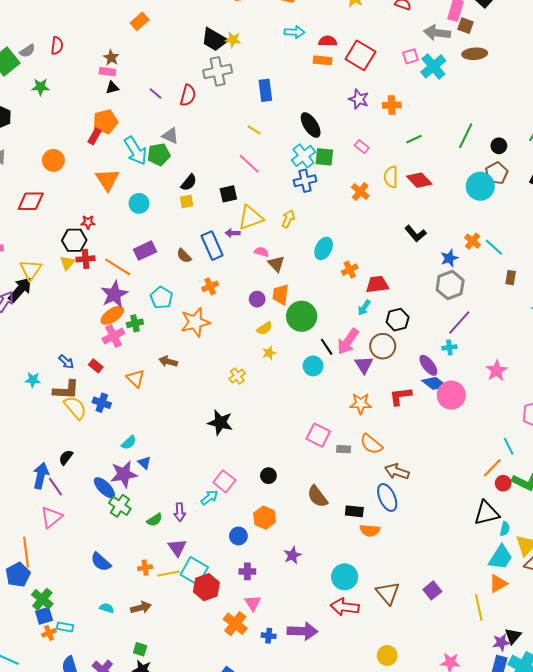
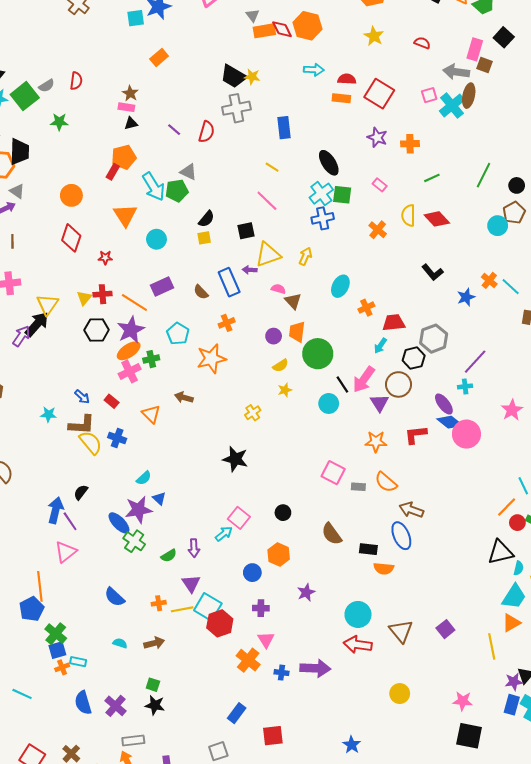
brown ellipse: (475, 54) -> (469, 96), moved, turned -75
cyan circle: (480, 186) -> (498, 226), size x0.7
red diamond: (31, 201) -> (71, 238), moved, turned -72
black hexagon: (74, 240) -> (97, 330), moved
gray hexagon: (450, 285) -> (434, 339), moved

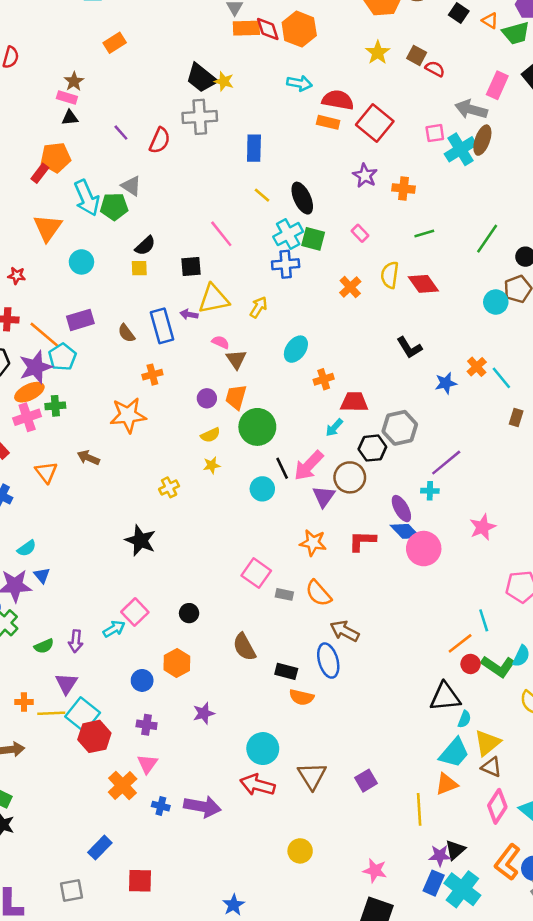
brown square: (485, 65) -> (417, 55), moved
red semicircle: (347, 79) -> (338, 100), size x1.4
yellow line: (272, 167) -> (262, 195), moved
cyan pentagon: (178, 334) -> (62, 357), moved

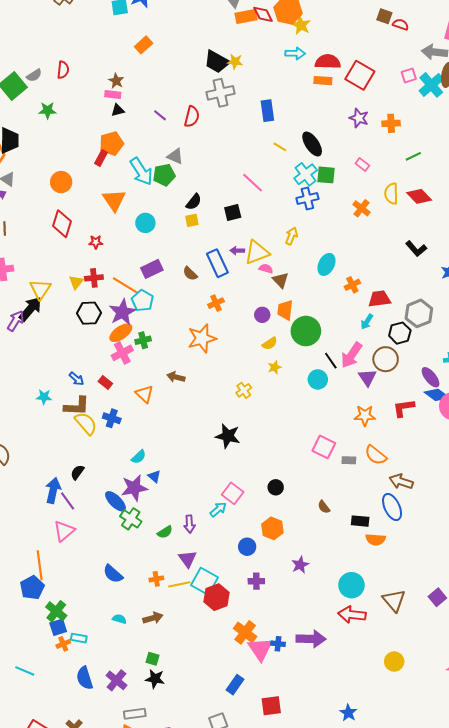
yellow star: (378, 53) -> (301, 25), moved
yellow triangle: (214, 299) -> (257, 252), moved
brown semicircle: (244, 647) -> (324, 507), size x0.6
pink triangle: (147, 764) -> (260, 649), moved, size x1.5

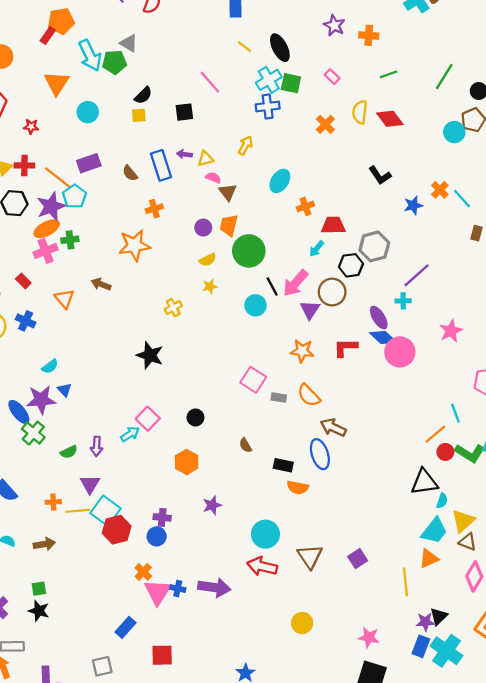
yellow triangle: (257, 252) -> (205, 159), size x0.6
blue circle: (247, 547) -> (157, 536), moved
orange cross: (245, 632) -> (143, 572), size x0.7
green square: (153, 659) -> (39, 589), turned -32

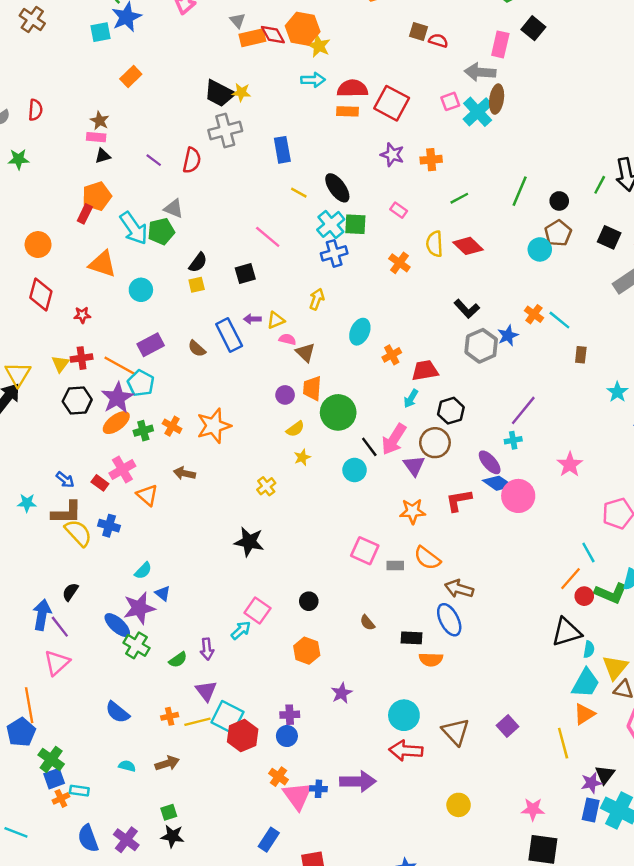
orange triangle: (57, 83) -> (102, 264), turned -36
orange cross: (154, 209) -> (172, 426), moved, turned -35
gray hexagon: (374, 246) -> (481, 346), moved
pink cross: (46, 251) -> (122, 470), moved

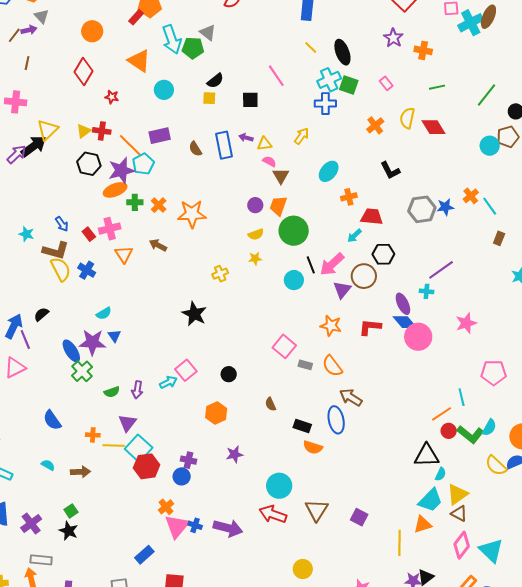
black L-shape: (467, 309) -> (390, 170), moved
purple square: (508, 726) -> (359, 517), turned -36
green square: (169, 812) -> (71, 511), turned -32

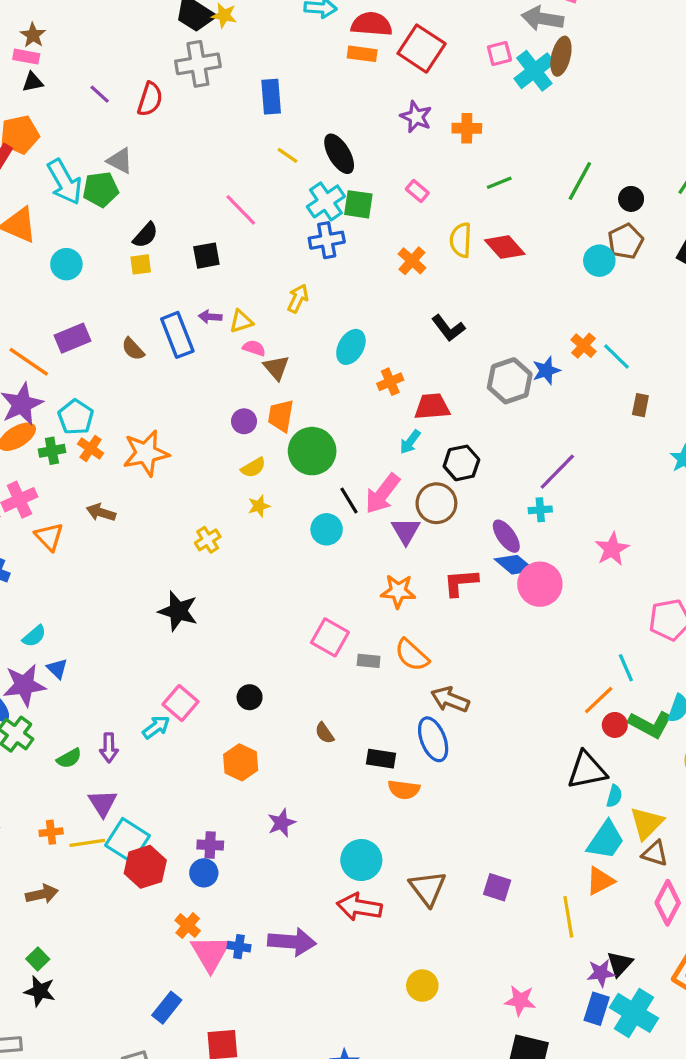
cyan pentagon: (143, 164) -> (76, 417), moved

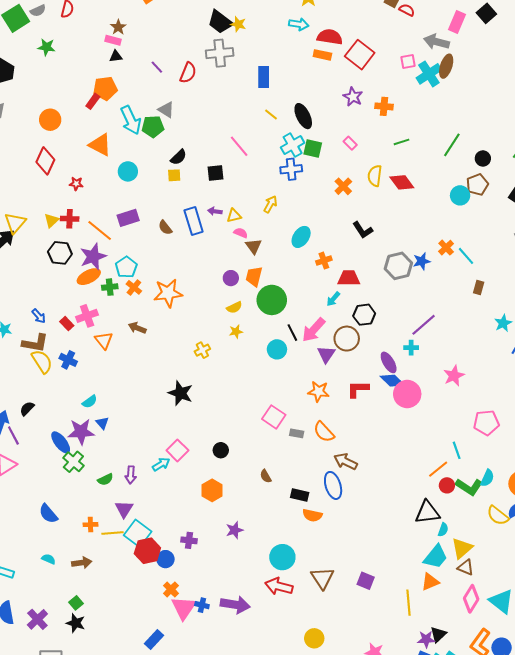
blue circle: (204, 873) -> (165, 559), moved

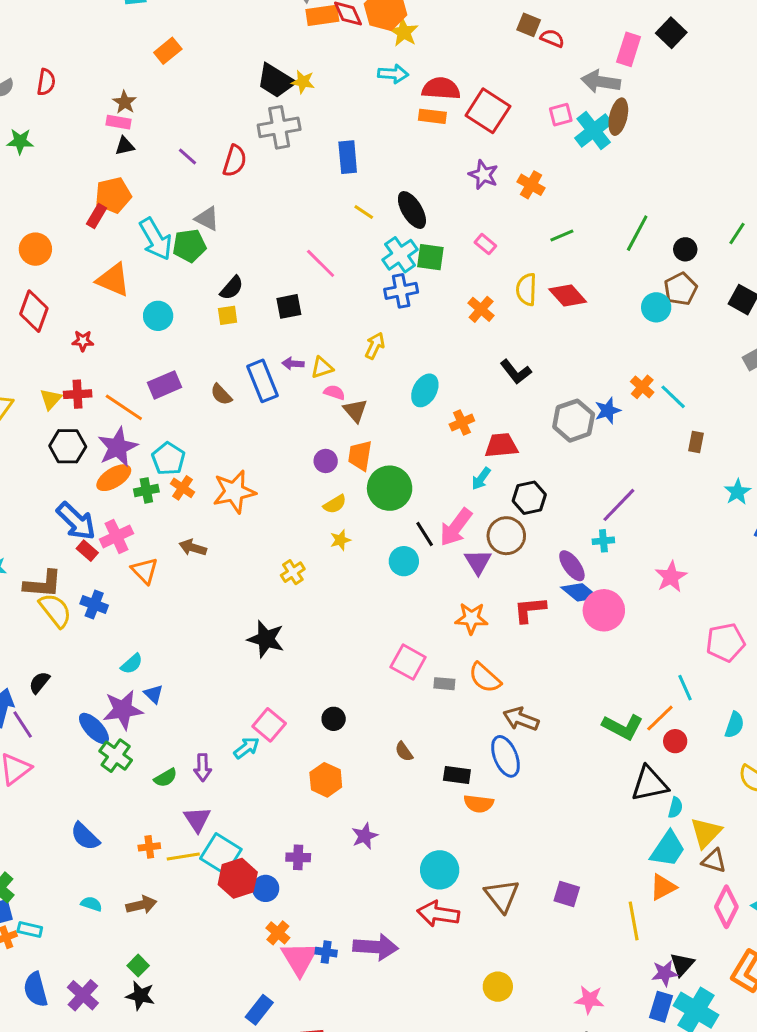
orange cross: (384, 106) -> (531, 185), turned 30
blue arrow: (39, 316) -> (76, 521), moved, size x1.8
green L-shape: (469, 487) -> (623, 727), moved

